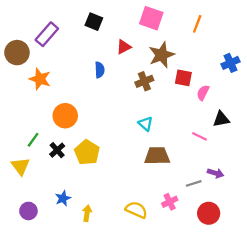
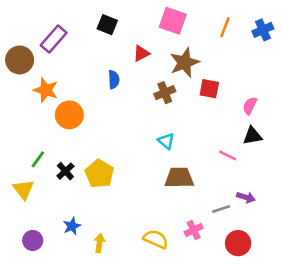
blue cross: (230, 63) -> (263, 30), moved
pink semicircle: (203, 93) -> (250, 106), moved
orange circle: (65, 116) -> (69, 115), moved

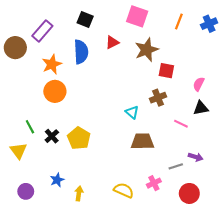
blue semicircle: (114, 80) -> (81, 52), moved, size x1.6
orange star: (46, 90) -> (52, 64), moved, turned 30
brown cross: (165, 93) -> (158, 98), moved
green line: (38, 159) -> (30, 127), turned -64

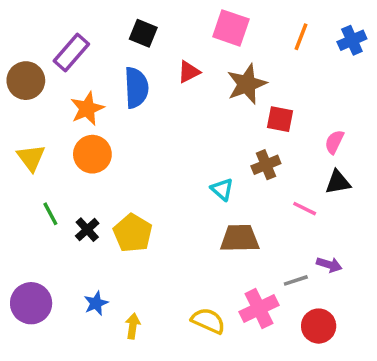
yellow triangle: (18, 151) -> (31, 158), moved
pink cross: (154, 183) -> (259, 308), size x1.5
purple circle: (26, 191) -> (31, 303), moved, size x1.5

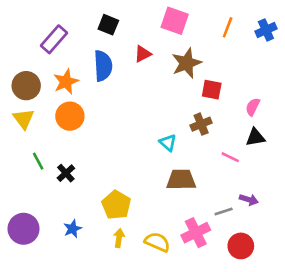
brown circle: (26, 81) -> (26, 86), moved
yellow pentagon: (133, 233) -> (116, 205), moved
yellow arrow: (133, 326) -> (119, 238), moved

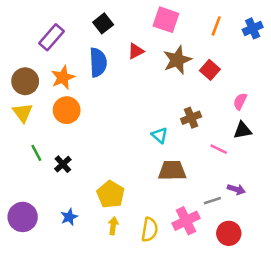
black square: (108, 25) -> (103, 23), turned 30
red square: (212, 90) -> (210, 70), moved, turned 30
yellow semicircle: (157, 242) -> (150, 230), turned 75

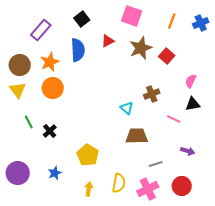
gray line: (212, 201) -> (156, 164), moved
pink cross: (186, 221) -> (148, 189), moved
yellow arrow: (113, 226) -> (89, 189), moved

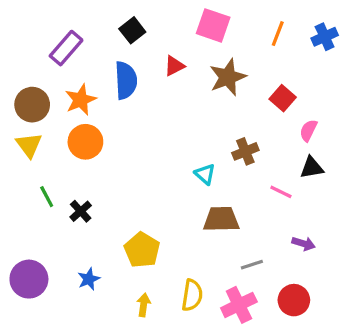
red square: (167, 56) -> (283, 98), moved

